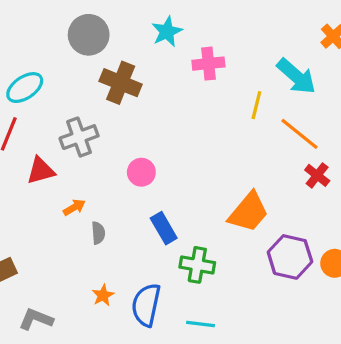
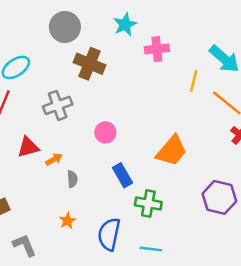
red triangle: (41, 171) -> (28, 147), moved
orange trapezoid: (248, 212) -> (172, 151), moved
orange star: (103, 295) -> (67, 221), moved
gray L-shape: (36, 319) -> (24, 245), turned 45

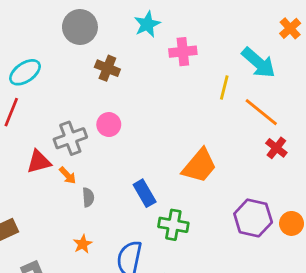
brown cross: (89, 64) -> (107, 68), size x0.7
gray cross: (58, 105) -> (70, 138), moved
pink circle: (105, 132) -> (109, 125), moved
orange arrow: (54, 159) -> (68, 175), turned 77

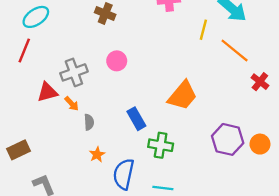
pink circle: (109, 125) -> (117, 61), moved
red cross: (276, 148) -> (260, 82), moved
orange star: (83, 244) -> (97, 154), moved

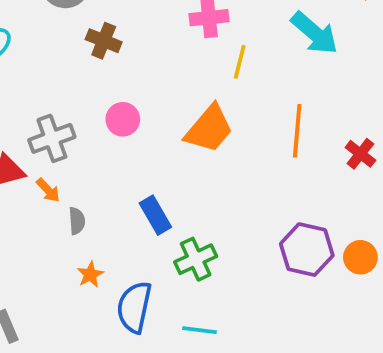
yellow line: (203, 30) -> (240, 62), moved
orange line: (235, 50) -> (297, 131), moved, turned 56
orange trapezoid: (183, 96) -> (209, 129), moved
green cross: (161, 145) -> (196, 259), turned -35

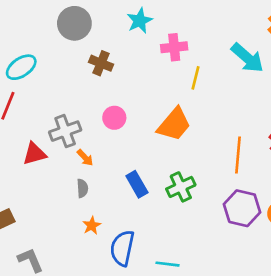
orange line: (297, 131) -> (238, 155), moved
orange arrow: (48, 190) -> (85, 158), moved
green cross: (196, 259) -> (181, 187), moved

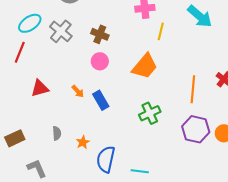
brown cross: (101, 63) -> (100, 34), moved
gray cross: (65, 131) -> (61, 31), moved, turned -30
blue rectangle: (137, 184) -> (101, 100), moved
gray semicircle: (82, 188) -> (57, 133), moved

